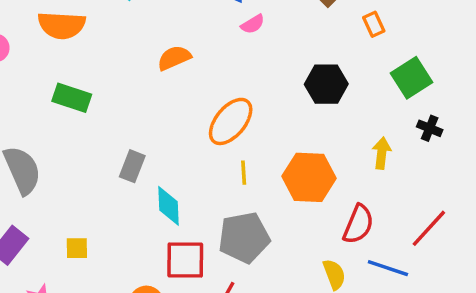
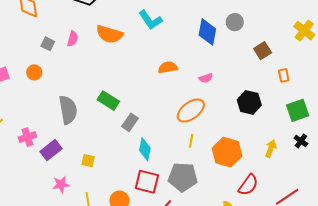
pink semicircle: (253, 24) -> (206, 78), moved
green rectangle: (72, 98) -> (108, 101), moved

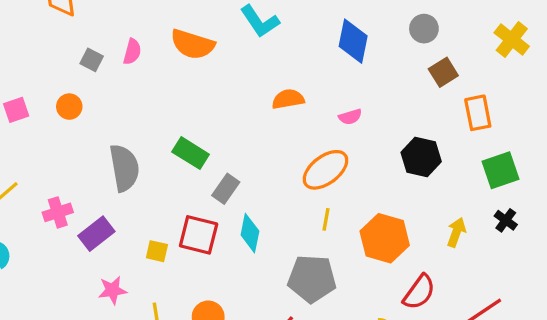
gray circle: (235, 22) -> (424, 29), moved
orange rectangle: (284, 75) -> (478, 113), size x1.5
red square: (147, 182) -> (199, 235), moved

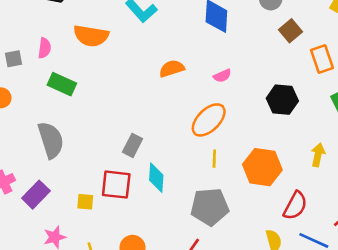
gray square: (92, 60) -> (14, 59), turned -30
green rectangle: (191, 153) -> (62, 84), moved

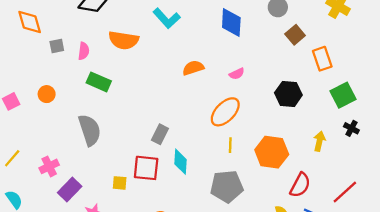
gray square: (14, 59) -> (57, 46), moved
purple rectangle: (36, 195) -> (70, 189), moved

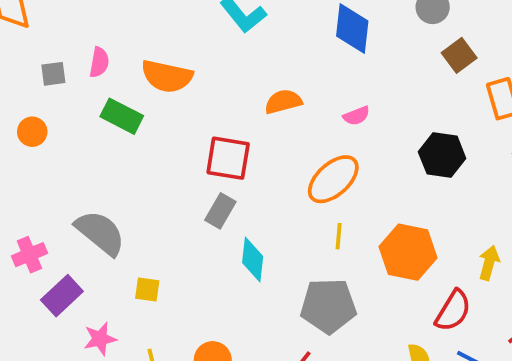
orange semicircle: (124, 40) -> (167, 76), moved
gray square: (57, 46) -> (53, 74), moved
gray semicircle: (90, 130) -> (100, 233), moved, turned -36
yellow arrow: (319, 141) -> (489, 263), moved
red square: (146, 168) -> (228, 158), moved

